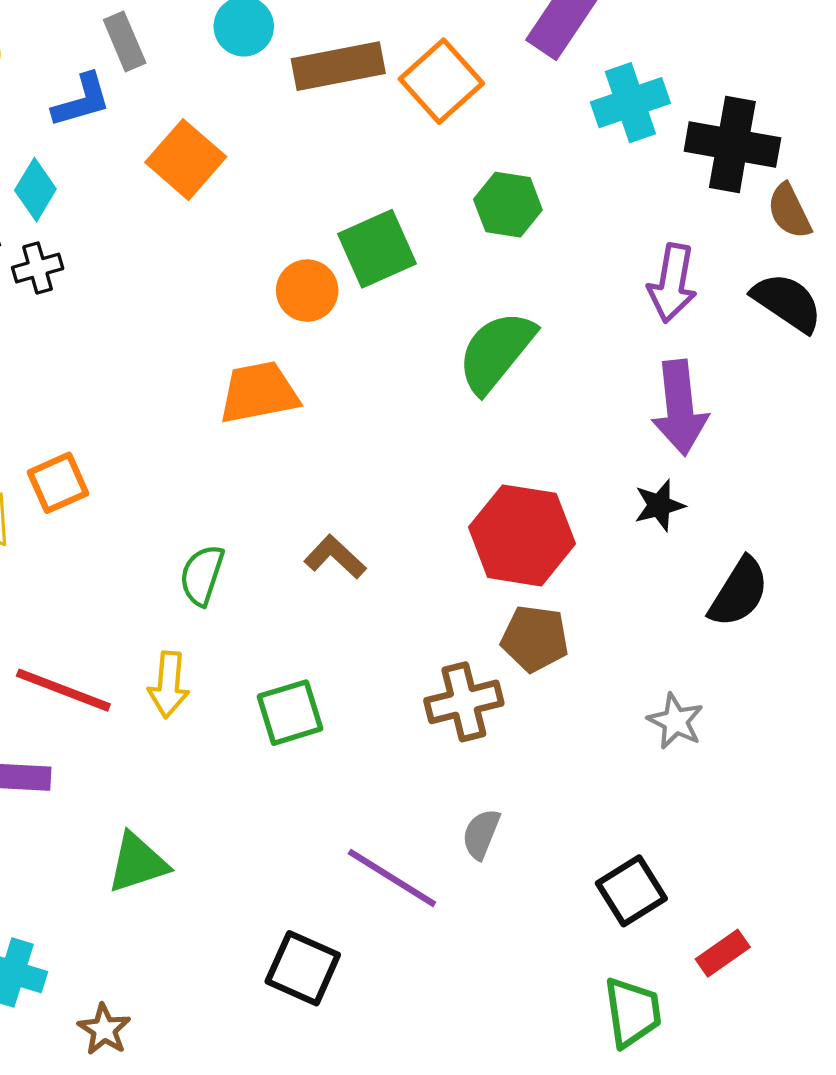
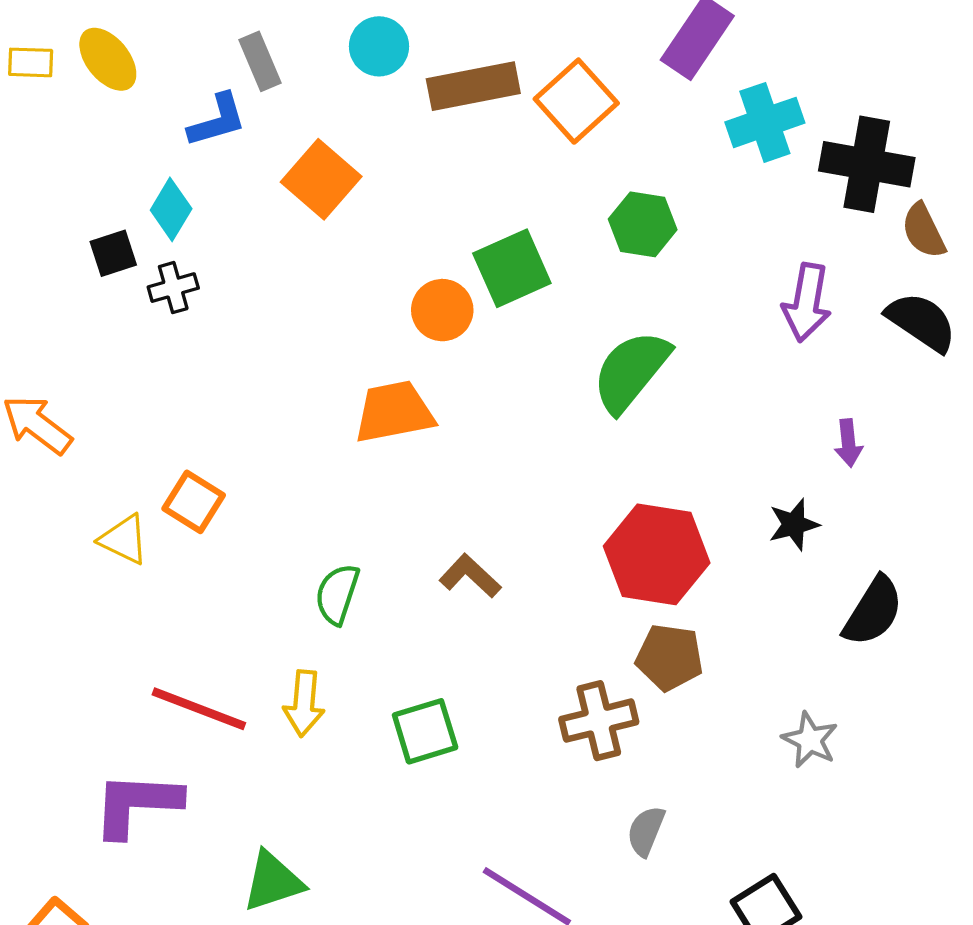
purple arrow: (680, 408) -> (848, 443), moved, size x0.5
orange square: (58, 483) -> (194, 502), turned -34
gray semicircle: (481, 834) -> (646, 831), moved

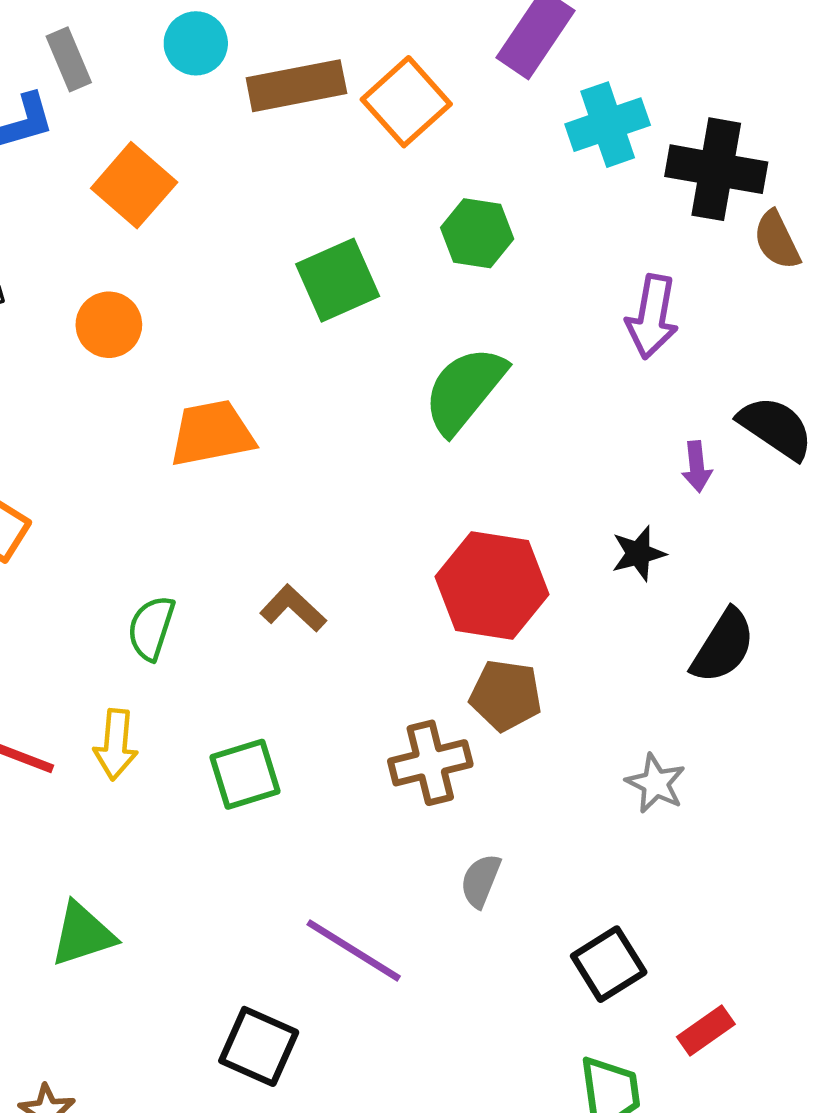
orange circle: (442, 310) -> (109, 325), moved
black semicircle: (921, 322) -> (776, 428), moved

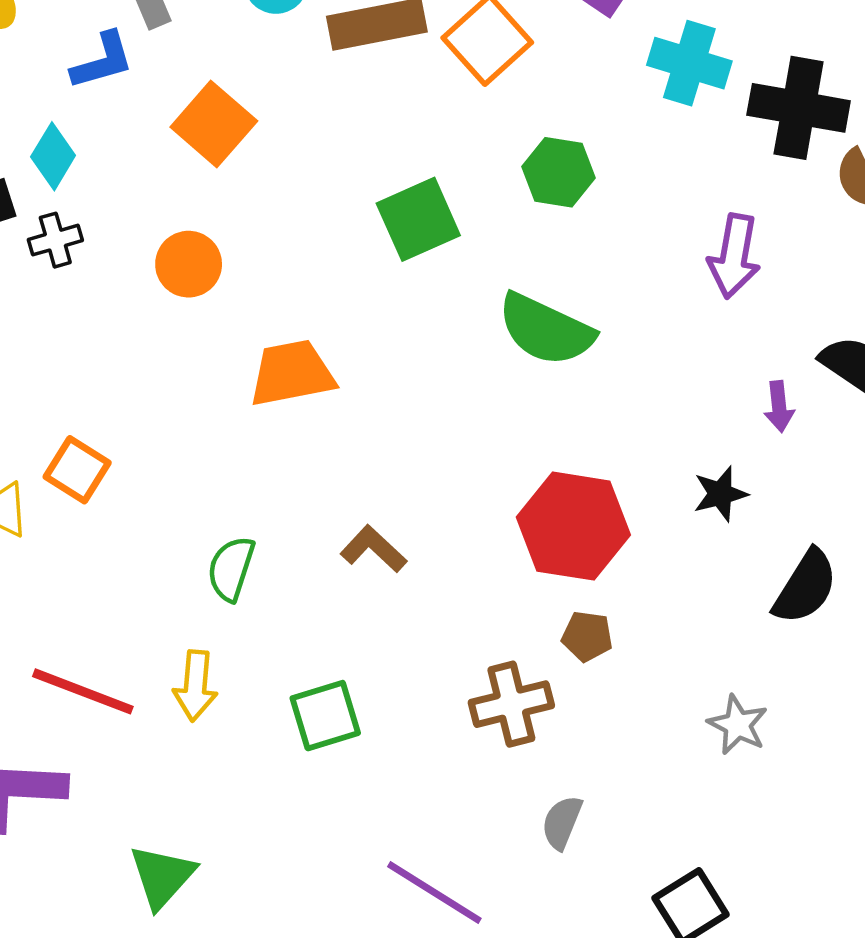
cyan cross: (608, 125) -> (689, 63), turned 36
green semicircle: (465, 390) -> (546, 330), turned -104
brown pentagon: (506, 695) -> (587, 636), size x0.7
green triangle: (83, 934) -> (162, 876), turned -30

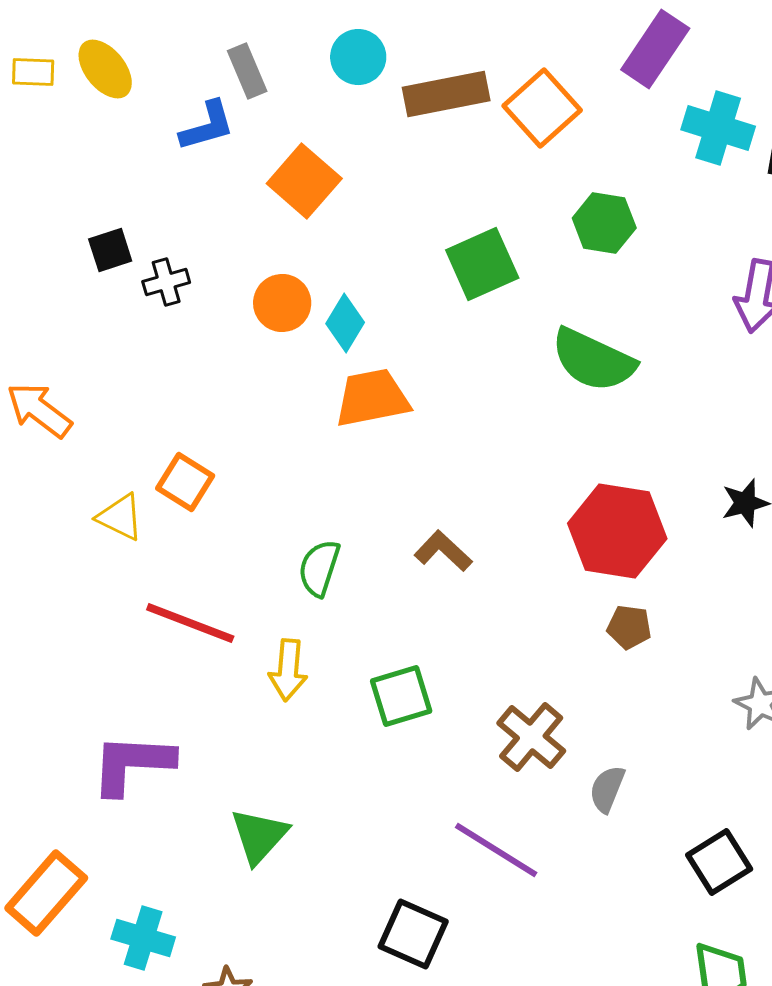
cyan diamond: (53, 156) -> (345, 323), moved
red line: (83, 691) -> (190, 623), moved
brown cross: (511, 704) -> (531, 737), moved, turned -36

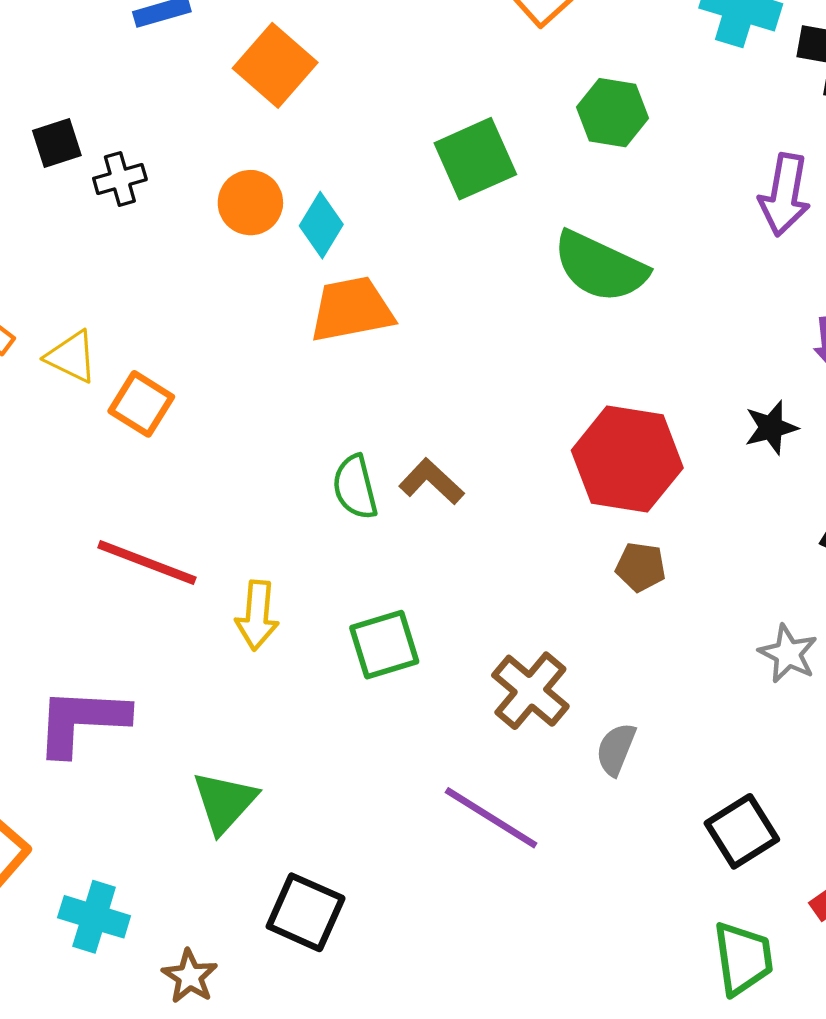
yellow triangle: (120, 517) -> (72, 357), moved
green semicircle: (319, 568) -> (355, 487), moved, turned -32
black square: (413, 934) -> (306, 912), moved

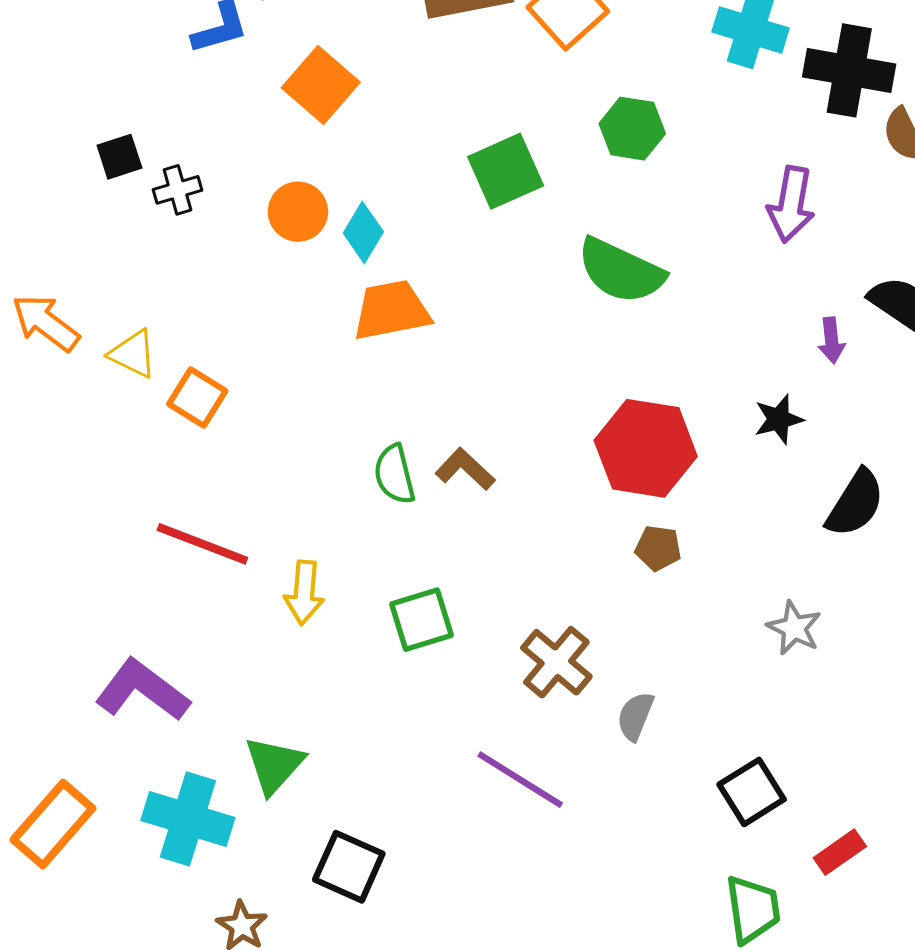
purple L-shape: (82, 721) -> (142, 690), turned 34
cyan cross: (94, 917) -> (188, 819), moved, size x1.4

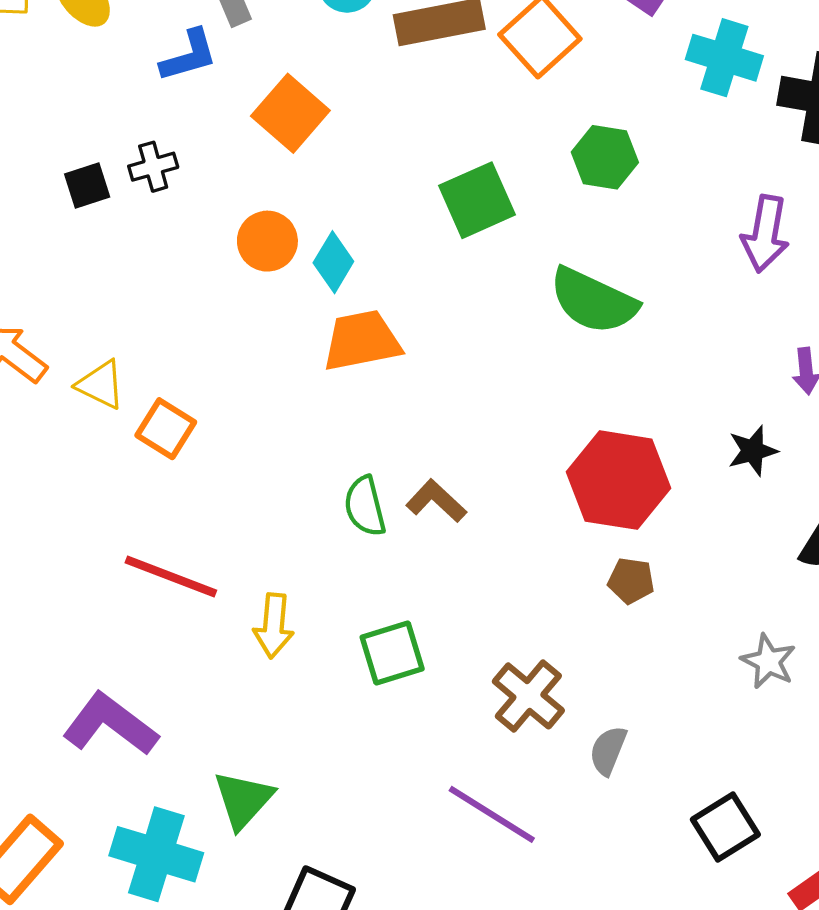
black cross: (178, 190) -> (153, 167), moved

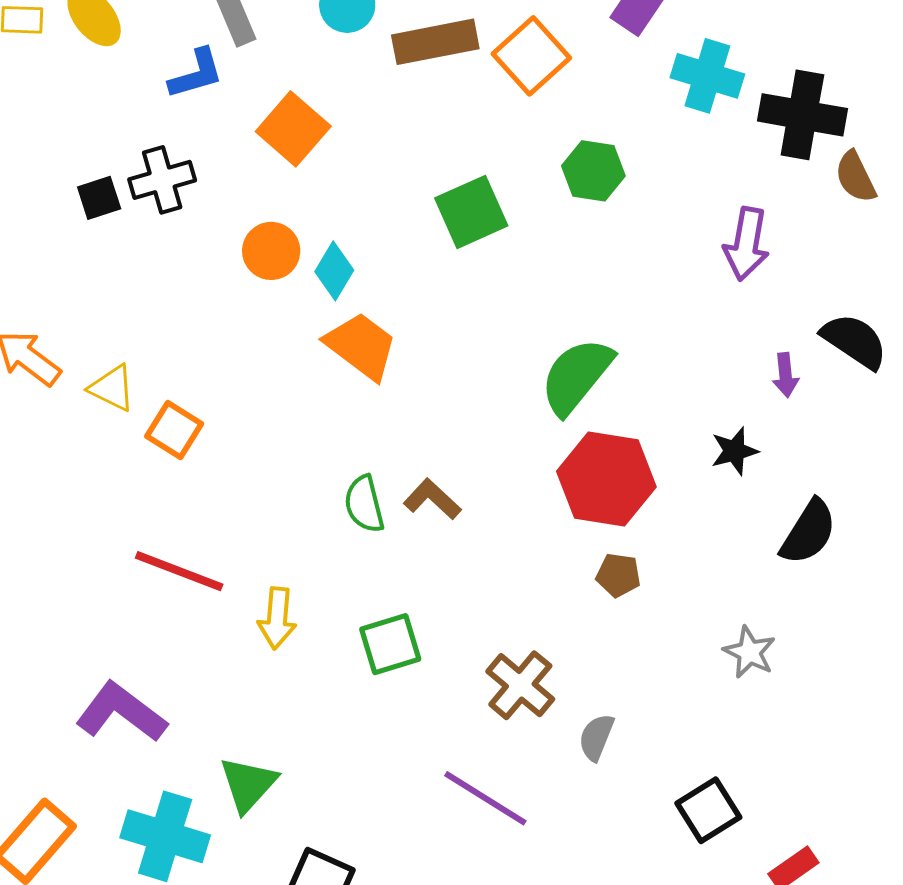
black cross: (153, 167) -> (162, 180), size x1.4
green semicircle: (593, 301) -> (576, 376), moved, turned 104
orange trapezoid: (362, 341) -> (361, 346), turned 48

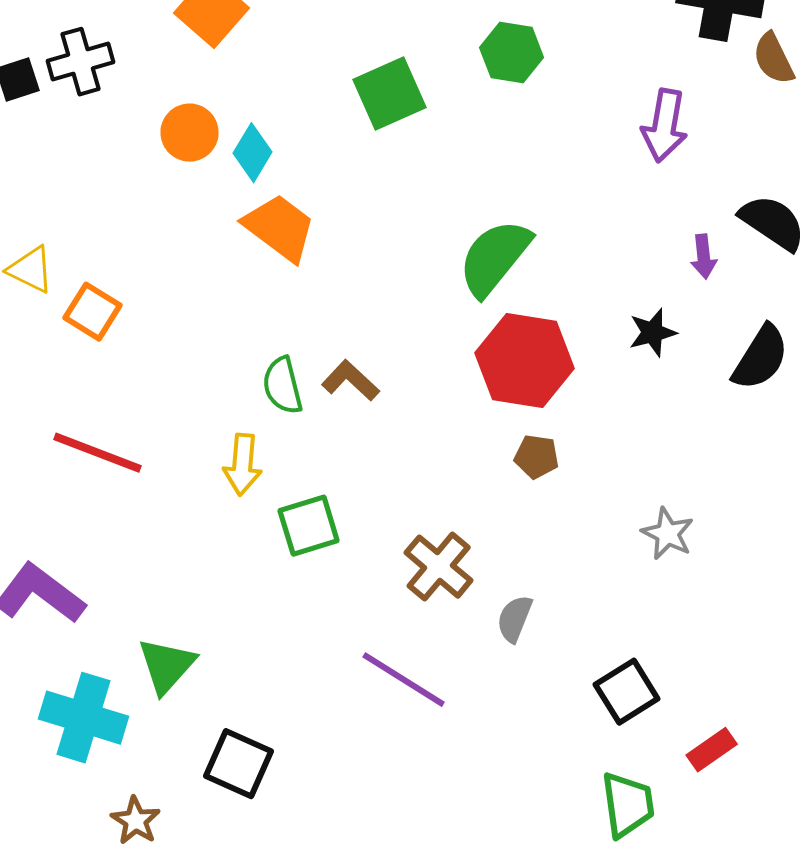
black semicircle: (808, 532) -> (761, 358), moved
yellow arrow: (277, 618) -> (243, 465), moved

